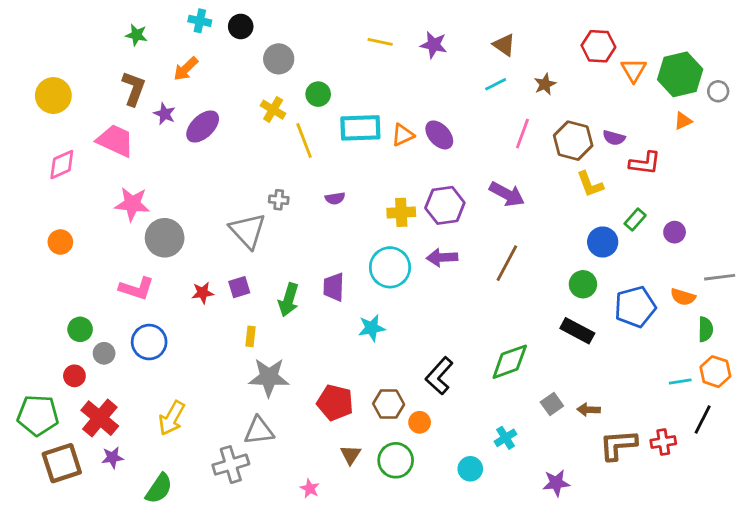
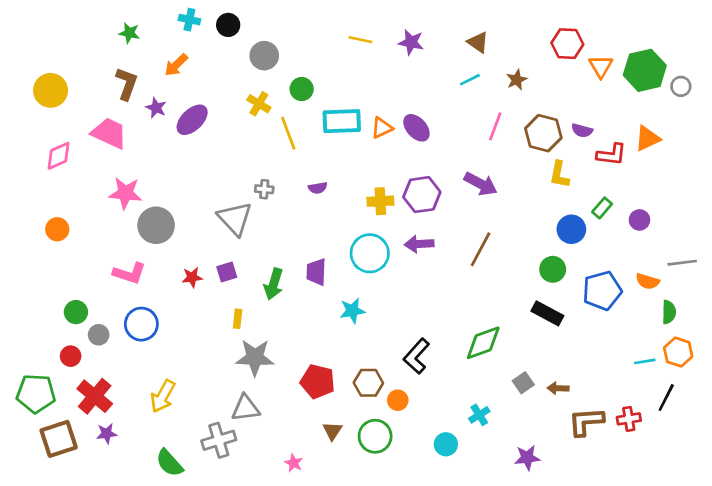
orange triangle: (683, 121) -> (647, 138), moved, size x1.5
yellow L-shape: (590, 184) -> (559, 175), turned 32
green semicircle: (159, 489) -> (169, 463), moved, turned 104

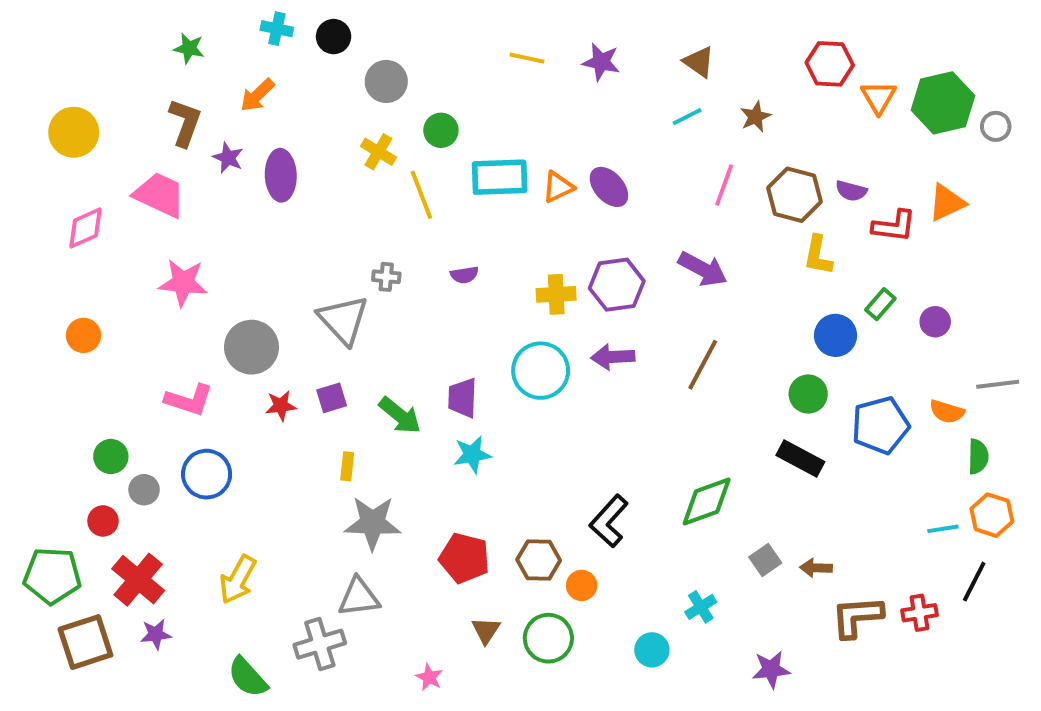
purple ellipse: (192, 120) -> (281, 175), turned -48
gray circle: (156, 225) -> (251, 347), moved
green arrow: (274, 284) -> (400, 415), turned -68
cyan star: (352, 311) -> (472, 455), moved

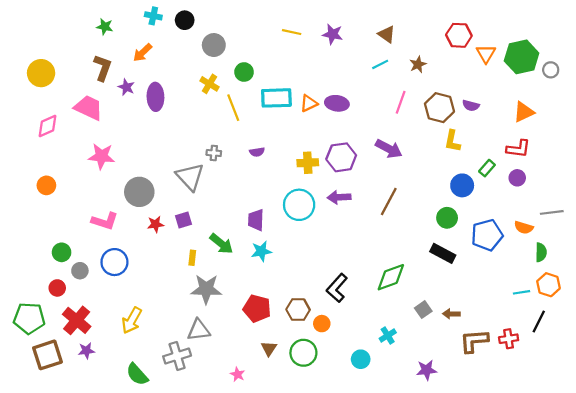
purple ellipse: (609, 187) -> (337, 103), turned -40
red L-shape: (894, 226) -> (518, 149), moved
green arrow: (400, 415) -> (221, 244), moved

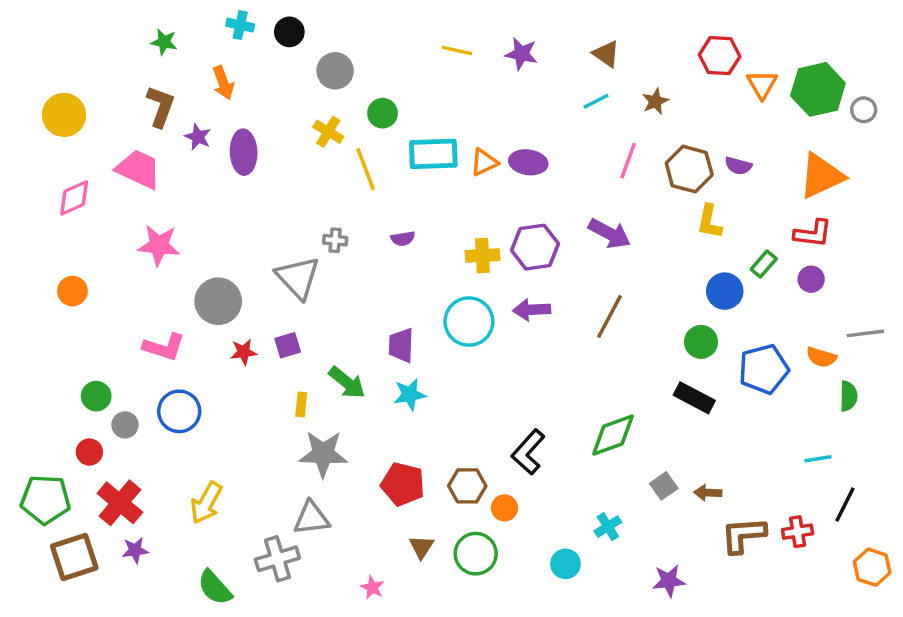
orange arrow: (143, 53) -> (223, 83), turned -66
orange triangle: (524, 112) -> (821, 176), size x1.4
orange hexagon: (549, 285) -> (872, 567), moved

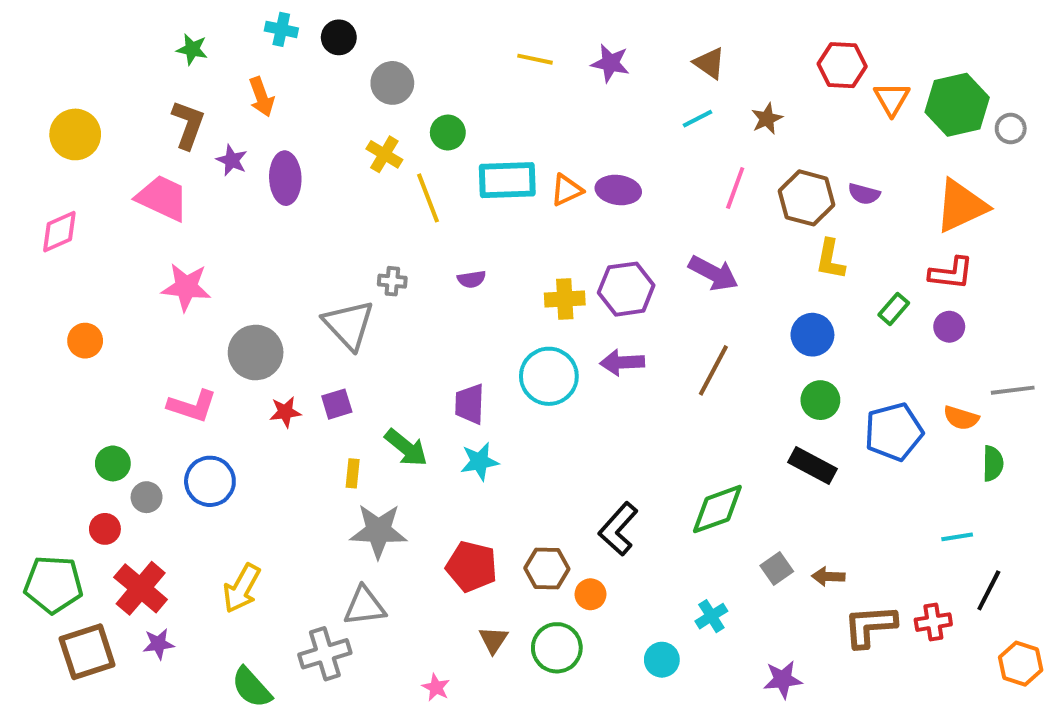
pink diamond: (74, 198) -> (59, 232), moved
blue circle: (725, 291) -> (812, 335), moved

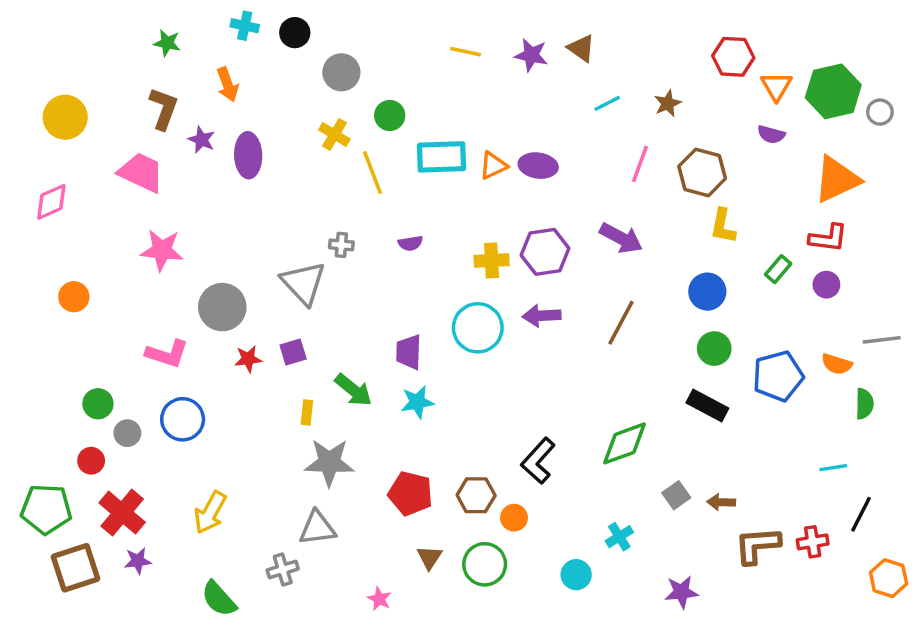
brown triangle: (709, 63) -> (581, 48), moved
purple semicircle: (864, 194) -> (771, 134), moved
gray cross: (325, 654) -> (283, 569), size x0.7

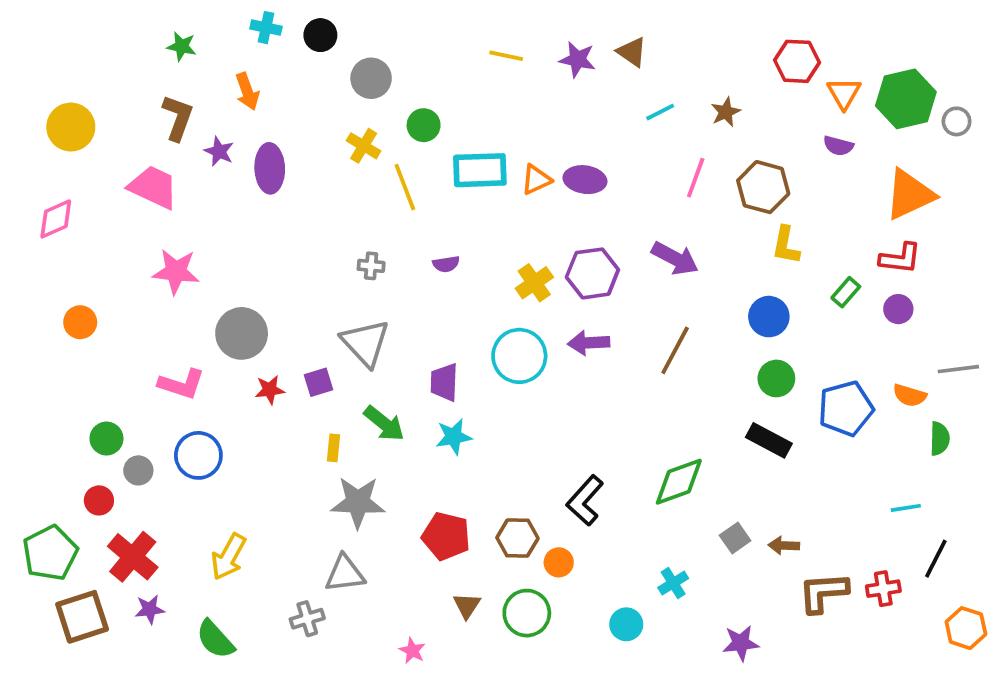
yellow cross: (492, 260) -> (534, 283), turned -32
gray triangle: (303, 283) -> (365, 343), moved
green pentagon: (46, 509) -> (50, 553), turned -30
green semicircle: (219, 599) -> (215, 639), moved

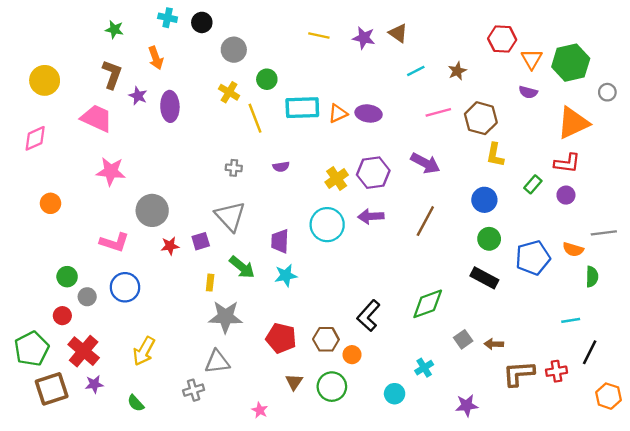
gray circle: (957, 121) -> (607, 92), moved
pink line: (696, 178) -> (438, 112), turned 55
green semicircle: (215, 639) -> (136, 403), size x0.7

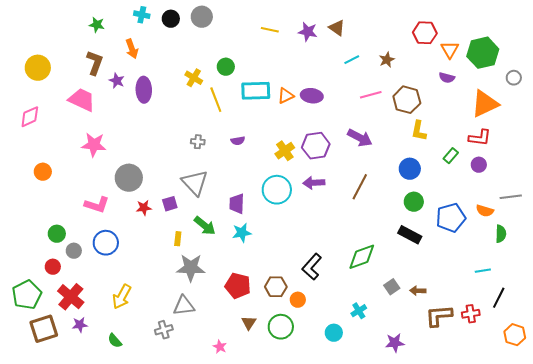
gray circle: (234, 50) -> (202, 17), moved

